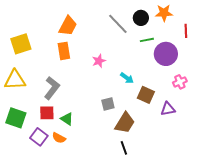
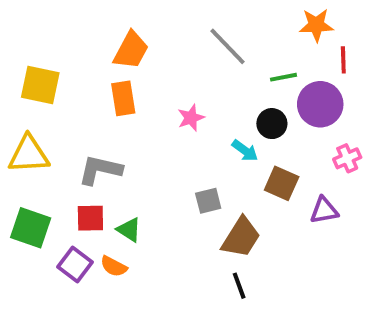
black circle: (141, 18) -> (272, 124), moved
red line: (186, 31) -> (343, 60), moved
yellow square: (21, 44) -> (40, 85), turned 30
gray L-shape: (52, 88) -> (100, 170), turned -115

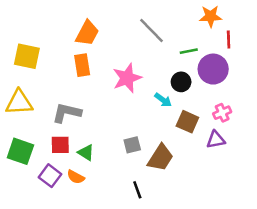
pink star: (191, 118) -> (127, 78), size x1.6
pink cross: (347, 158) -> (222, 113), moved
gray square: (208, 201) -> (132, 145), moved
black line: (239, 286) -> (137, 190), moved

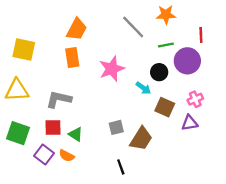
orange star: (211, 16) -> (166, 15), moved

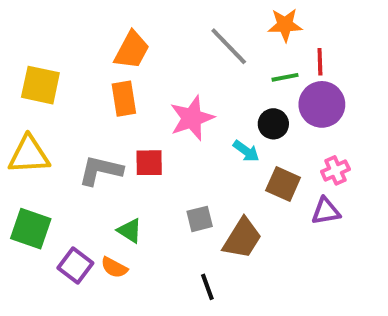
red line: (201, 35) -> (320, 62), moved
red square: (53, 127) -> (149, 163), moved

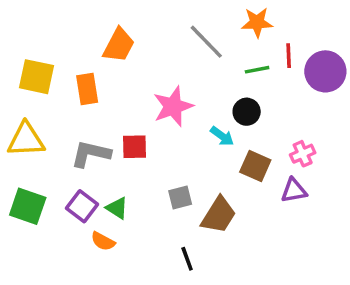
orange rectangle: (124, 99) -> (87, 89), moved
purple circle: (322, 104) -> (325, 71), moved
purple square: (75, 266) -> (82, 206), moved

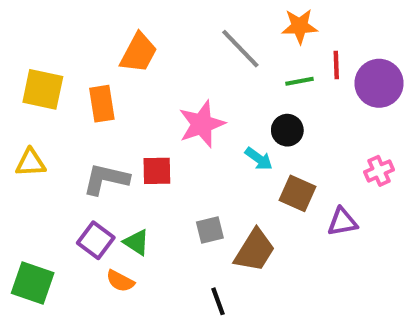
yellow triangle: (26, 140) -> (31, 163), size x0.7
pink cross: (303, 154) -> (379, 171), moved
green square: (28, 206) -> (33, 283), moved

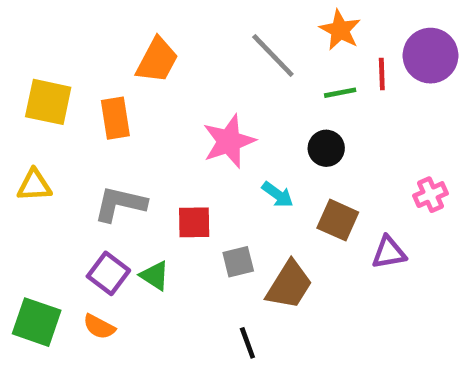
orange star: (300, 26) -> (340, 30), turned 30
purple circle: (379, 83) -> (430, 56), moved
cyan arrow: (259, 159) -> (278, 195), moved
red square: (157, 171) -> (194, 222), moved
orange semicircle: (120, 281) -> (99, 327), moved

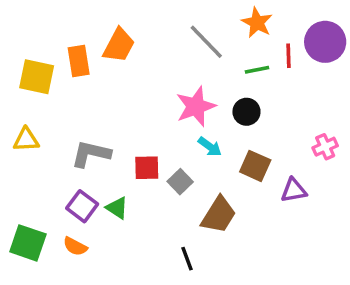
orange rectangle: (115, 118) -> (79, 61), moved
pink star: (229, 141) -> (196, 106), moved
gray square: (238, 262) -> (180, 182), moved, turned -30

